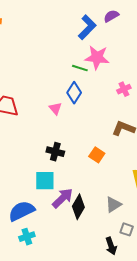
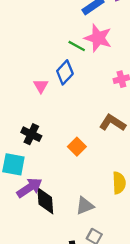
black diamond: (78, 207) -> (45, 201), turned -45

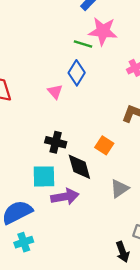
purple arrow: (29, 188) -> (65, 197), turned 35
black diamond: (45, 201) -> (79, 167), moved
gray triangle: (85, 206) -> (119, 189), moved

